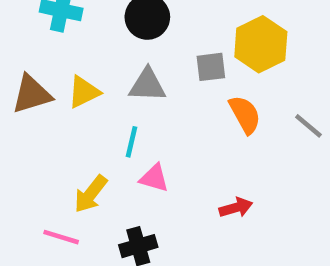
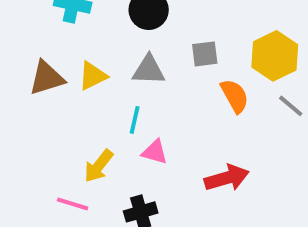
yellow hexagon: (261, 44) -> (275, 56), moved
red arrow: (236, 208) -> (227, 178), size x1.5

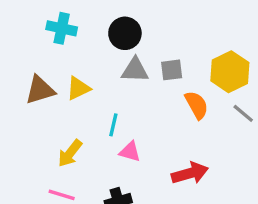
gray triangle: (149, 70) -> (135, 70), moved
yellow arrow: (99, 166) -> (70, 153), moved

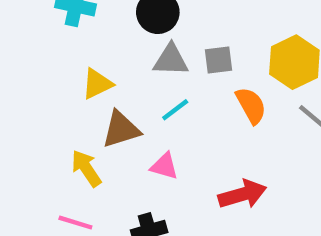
brown triangle: (40, 90) -> (121, 129), moved
cyan line: (113, 125) -> (175, 110), moved, turned 40
yellow arrow: (70, 153) -> (86, 168), turned 108

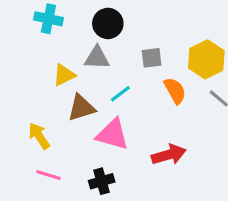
gray triangle: (171, 60) -> (97, 58), moved
pink triangle: (164, 166) -> (113, 134), size x1.6
yellow arrow: (86, 168) -> (39, 136), moved

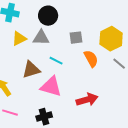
yellow triangle: (64, 75) -> (19, 39), moved
cyan line: (120, 94) -> (56, 61), turned 64

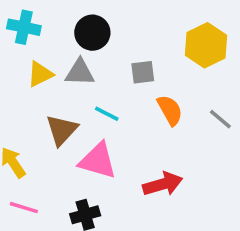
yellow hexagon: (111, 39) -> (206, 45), moved
brown triangle: (31, 70) -> (62, 130), turned -30

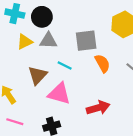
black circle: (92, 33) -> (42, 17), moved
gray square: (143, 72) -> (86, 41), size x1.5

